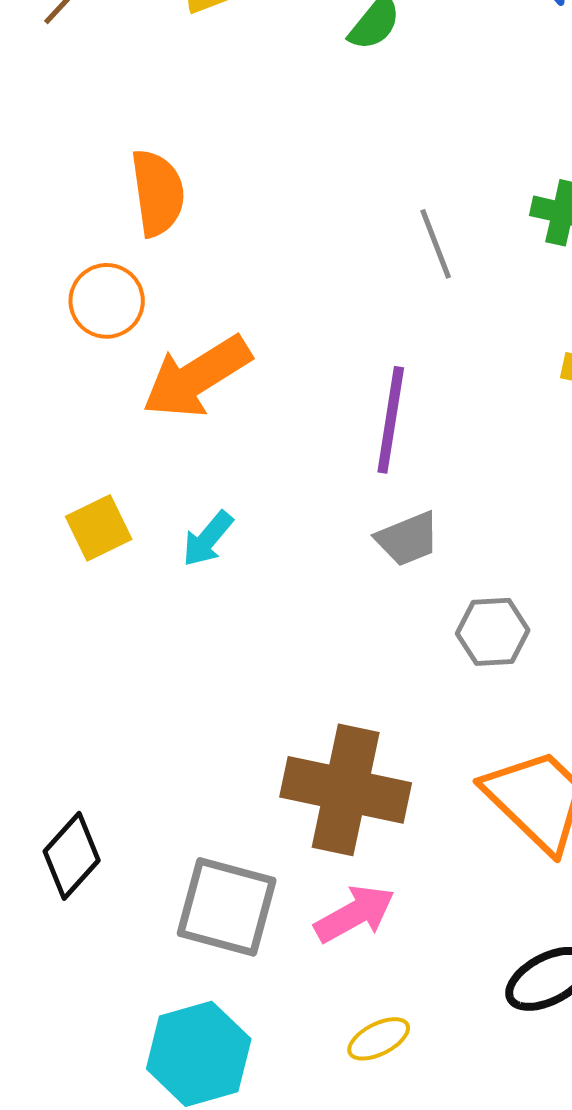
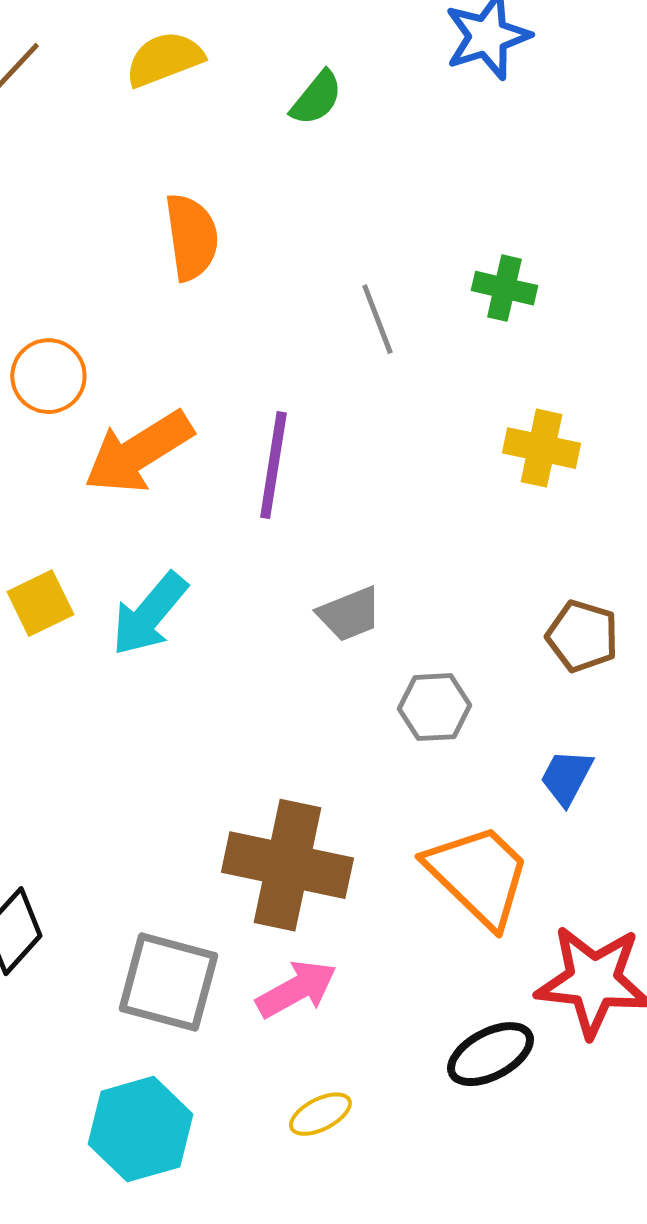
orange semicircle: (158, 193) -> (191, 237), moved
purple line: (391, 420) -> (273, 465), moved
cyan arrow: (208, 539) -> (149, 614), size x1.5

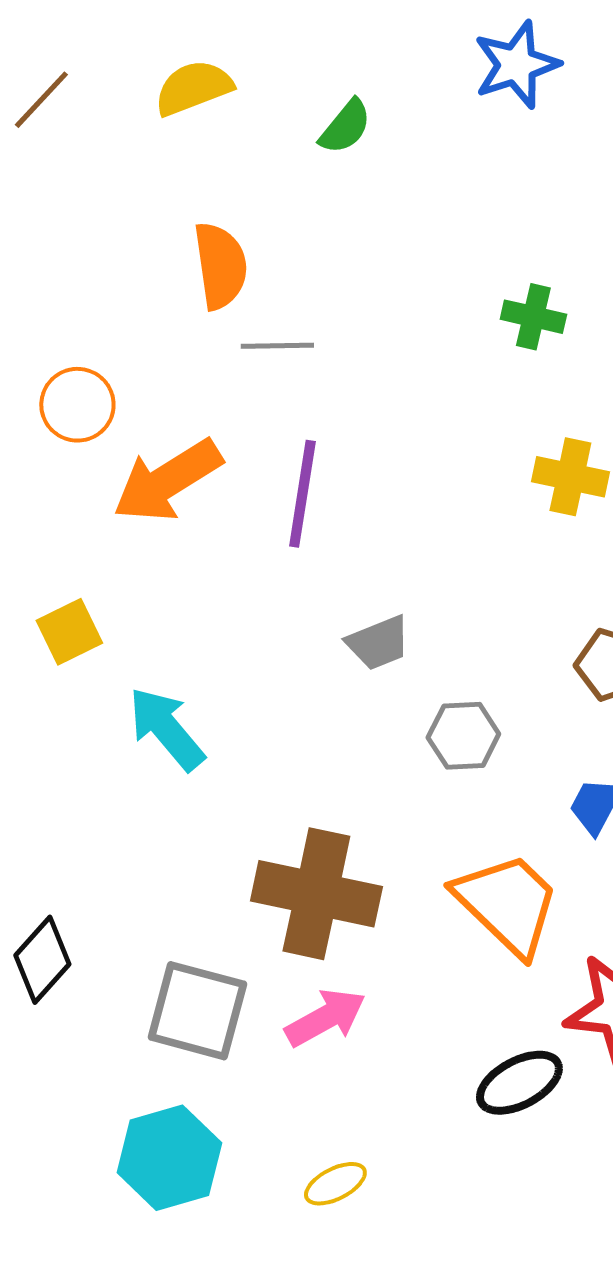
gray line: (377, 319) -> (277, 346), moved, turned -70
cyan arrow: (149, 614) -> (166, 729), moved, turned 100
yellow ellipse: (320, 1114) -> (335, 1184), moved

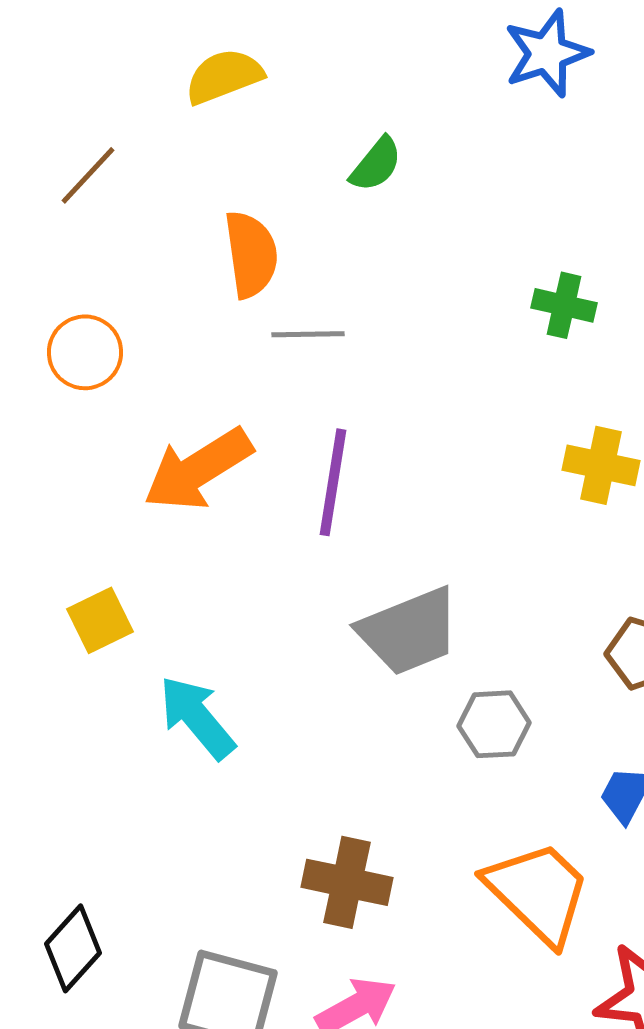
brown line: (41, 100) -> (88, 175), moved
green semicircle: (345, 127) -> (376, 164), moved
orange circle: (77, 405) -> (85, 352), moved
gray trapezoid: (378, 643) -> (409, 631), size x1.6
brown cross: (316, 894) -> (347, 882), size x0.7

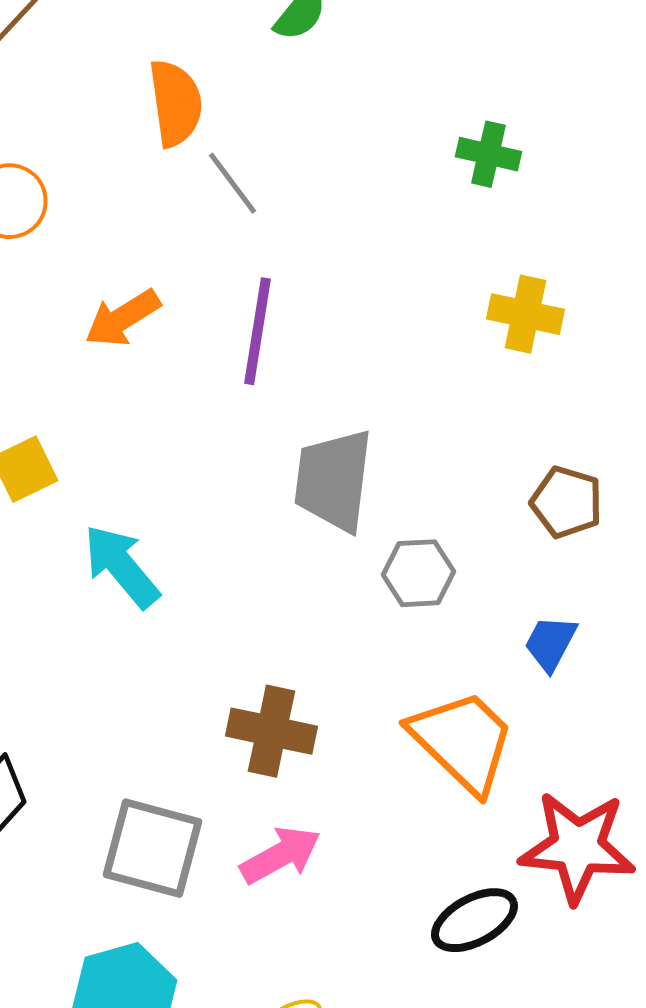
gray line: (308, 334) -> (232, 183), turned 54
orange arrow: (198, 469) -> (122, 318), size x0.7
gray trapezoid: (409, 631) -> (334, 480), turned 119

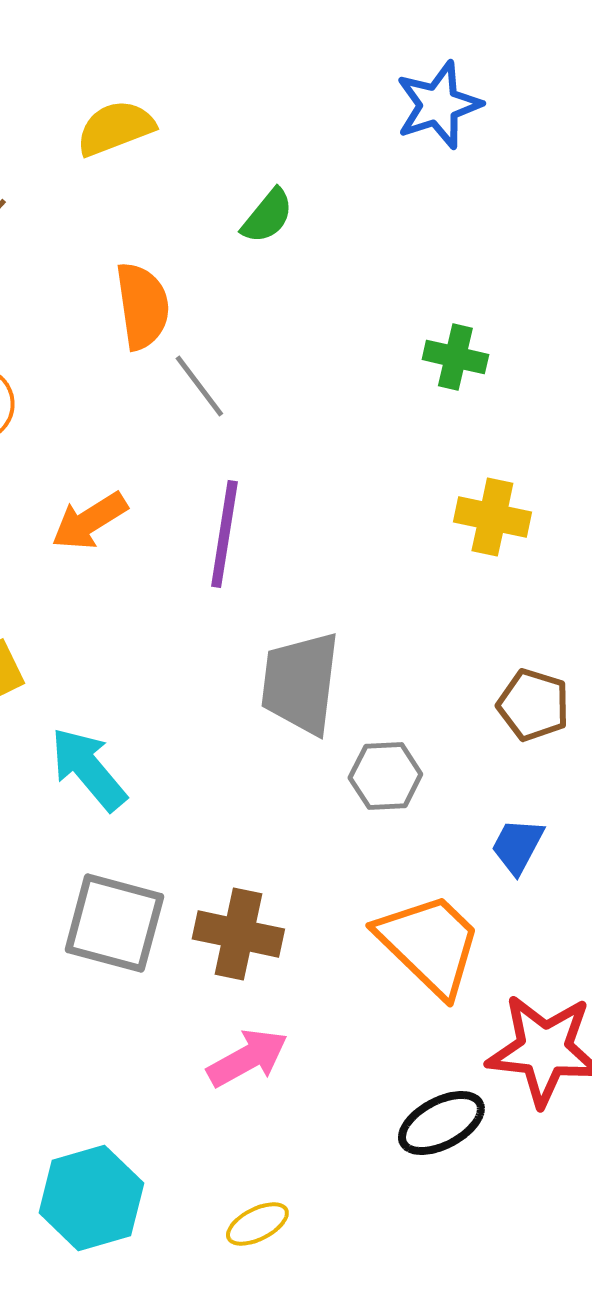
gray square: (152, 848) -> (114, 923), moved

